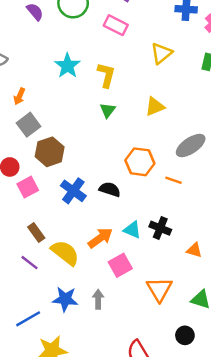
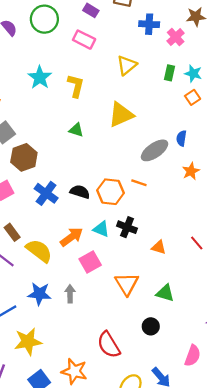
yellow triangle: (155, 107) -> (121, 115), size x1.4
green triangle: (108, 110) -> (76, 130), moved, turned -49
orange hexagon: (140, 162) -> (110, 192), moved

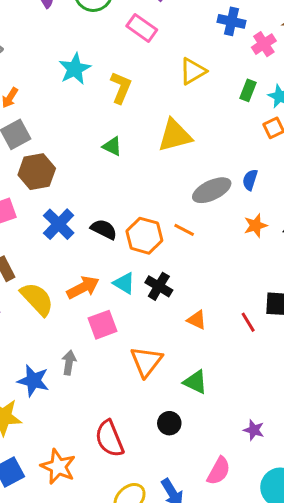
blue star: (39, 294) -> (33, 381), moved

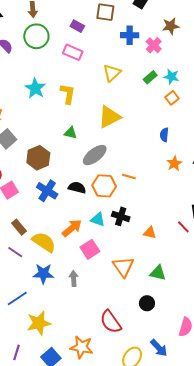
green rectangle: (248, 90) -> (150, 77), turned 40
brown hexagon: (37, 172) -> (38, 158), moved
gray ellipse: (212, 190) -> (95, 155), moved
blue star: (33, 381) -> (43, 274), moved

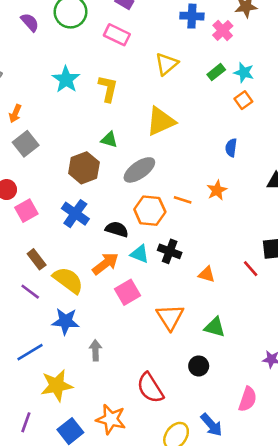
brown hexagon: (38, 158) -> (84, 168), moved
orange star: (174, 163) -> (217, 190), moved
black semicircle: (77, 188) -> (117, 229), moved
gray arrow: (74, 278) -> (95, 350), moved

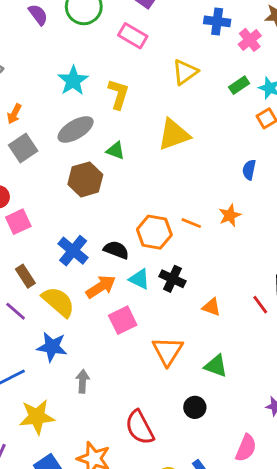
gray ellipse: (139, 170) -> (76, 129), moved
blue cross: (75, 214) -> (73, 251), moved

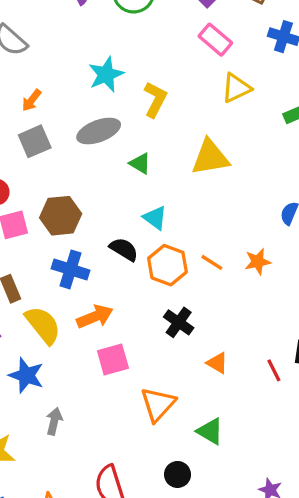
pink rectangle: (133, 36) -> (215, 40), moved
brown hexagon: (85, 179) -> (61, 216), moved
black semicircle: (116, 250) -> (124, 249), moved
blue cross: (73, 251) -> (71, 269), turned -32
cyan triangle: (139, 279) -> (155, 218), moved

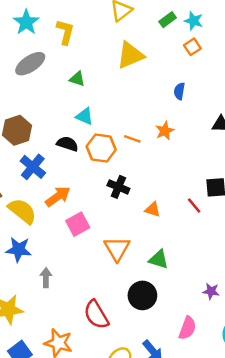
yellow triangle: (210, 157) -> (130, 55), moved
green triangle: (140, 163) -> (77, 79), moved
blue cross: (71, 269) -> (33, 167), turned 35
black circle: (178, 474) -> (142, 295), size x1.5

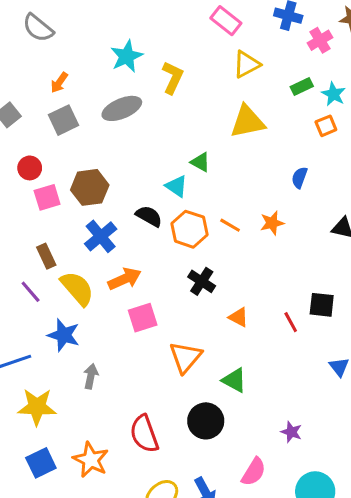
green triangle: (77, 79) -> (200, 162), moved

